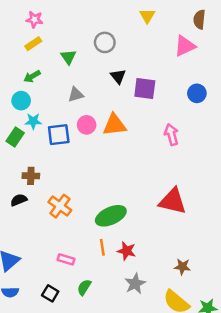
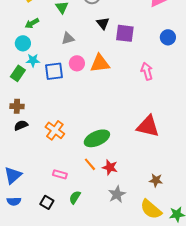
brown cross: (31, 176) -> (17, 106), moved
orange line: (102, 247) -> (90, 164), turned -32

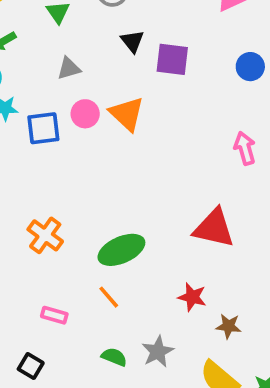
orange triangle: (100, 63) -> (127, 114), turned 50
pink arrow: (147, 71) -> (245, 148), moved
red star: (110, 167) -> (192, 297), moved
green semicircle: (75, 197) -> (114, 357), moved, turned 80

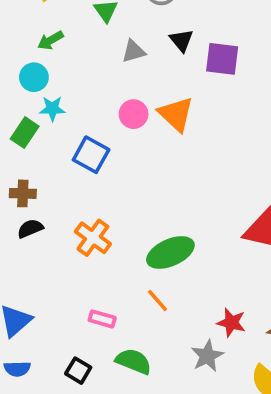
gray triangle: (69, 68) -> (134, 51), moved
blue square: (43, 128) -> (91, 155), moved, turned 36
red star: (192, 297) -> (231, 323), moved
green semicircle: (114, 357) -> (134, 361), moved, size x1.4

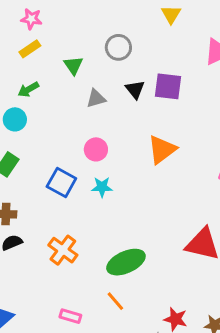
purple square: (222, 59) -> (168, 86), moved
cyan star: (52, 109) -> (102, 187), moved
orange triangle: (176, 114) -> (162, 149), moved, turned 40

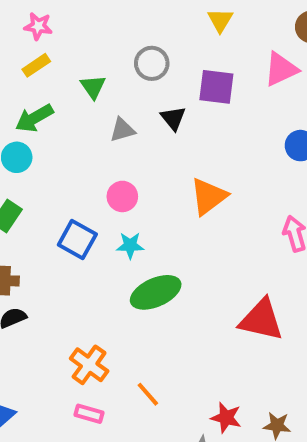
purple square: (168, 86) -> (216, 87), moved
green arrow: (28, 89) -> (34, 118), size x1.4
orange cross: (63, 250) -> (89, 365), moved
green ellipse: (126, 262) -> (156, 292), moved

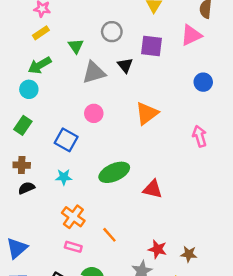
gray triangle: (122, 130) -> (94, 73), size x1.5
cyan star: (130, 245) -> (64, 177), moved
red triangle: (261, 320) -> (153, 189), moved, size x0.7

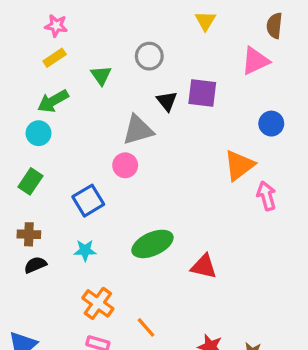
purple square: (152, 46) -> (202, 93), moved
gray triangle: (94, 73) -> (138, 130), moved
orange triangle: (147, 113) -> (239, 165), moved
blue square: (66, 140) -> (88, 201), turned 30

